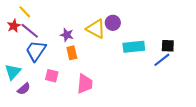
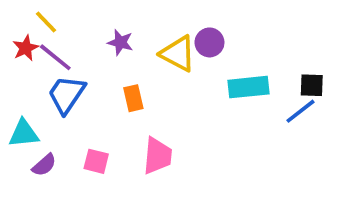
purple star: (67, 35) -> (120, 42), moved
cyan triangle: (13, 72) -> (24, 133), turned 42
pink square: (52, 76) -> (96, 161), moved

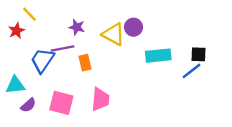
purple line: (55, 57) -> (63, 48), moved, turned -50
pink square: (96, 161) -> (61, 103), size x1.5

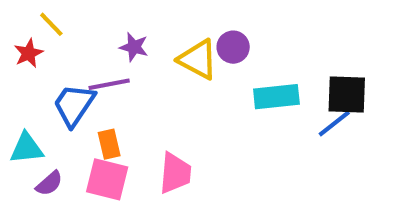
black square: (199, 54) -> (347, 95), size x1.5
orange rectangle: (85, 63) -> (109, 144), moved

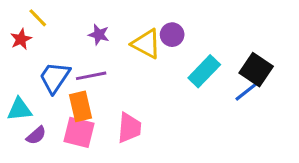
purple line: (109, 84) -> (91, 76), moved
black square: (347, 95) -> (256, 70), turned 32
cyan rectangle: (276, 97) -> (204, 71), turned -40
orange rectangle: (109, 144) -> (80, 106), size x1.4

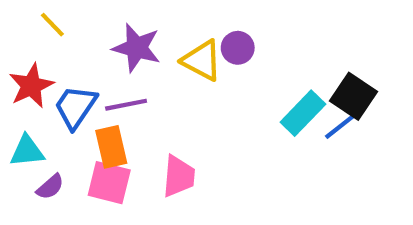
purple star: (99, 35) -> (137, 48), size x1.6
red star: (21, 39) -> (31, 86), moved, size x1.5
cyan rectangle: (204, 71) -> (303, 113), moved

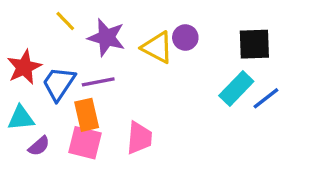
yellow line: (52, 25) -> (65, 21), moved
black square: (354, 96) -> (254, 44), moved, turned -36

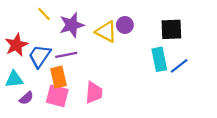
purple star: (106, 38) -> (72, 25), turned -30
cyan rectangle: (236, 88) -> (159, 59), turned -55

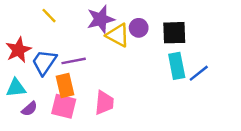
purple star: (72, 25) -> (101, 19), moved
black square: (171, 29) -> (174, 33), moved

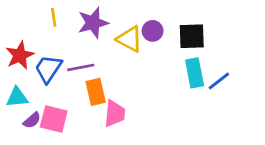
yellow line: (49, 16) -> (54, 17), turned 35
purple star: (101, 19) -> (93, 23), moved
orange rectangle: (65, 85) -> (96, 92), moved
pink square: (64, 106) -> (54, 119), moved

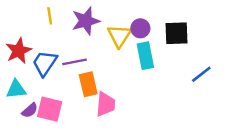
yellow triangle: (130, 39) -> (119, 36), turned 35
cyan rectangle: (195, 73) -> (145, 56), moved

